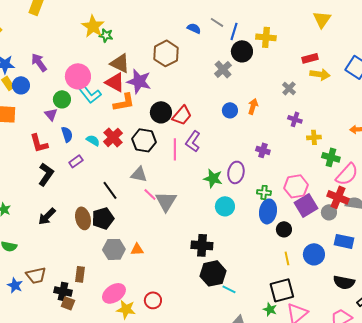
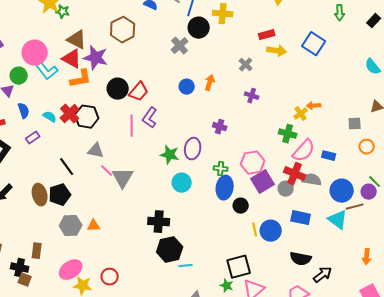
yellow cross: (314, 137) -> (301, 114), moved, turned -32
black hexagon: (144, 140) -> (87, 117), moved
yellow line: (287, 258) -> (255, 230), moved
cyan line: (229, 289) -> (186, 266), turned -32

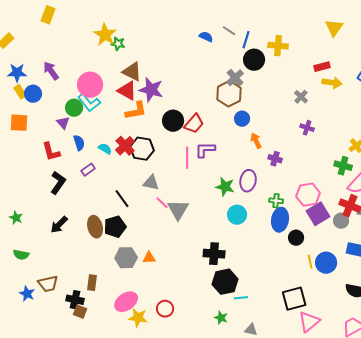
brown hexagon: (123, 30) -> (229, 94), moved
cyan L-shape: (47, 71) -> (89, 103), moved
orange arrow: (210, 83) -> (256, 141), moved, turned -42
purple L-shape: (150, 118) -> (205, 150), turned 55
green star: (227, 286) -> (221, 318), moved

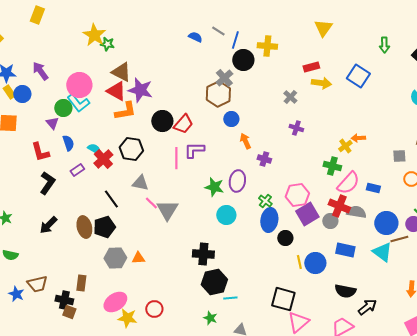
red cross: (125, 146) -> (103, 159), moved
green cross: (276, 201) -> (265, 201), turned 32
black square: (294, 299) -> (283, 299), turned 30

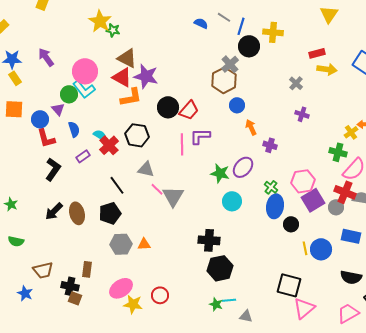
blue circle: (22, 94) -> (40, 119), moved
purple ellipse: (237, 181) -> (243, 167), turned 30
brown ellipse: (84, 227) -> (77, 213), moved
blue star: (16, 294) -> (25, 293), moved
cyan line: (230, 298) -> (229, 300), moved

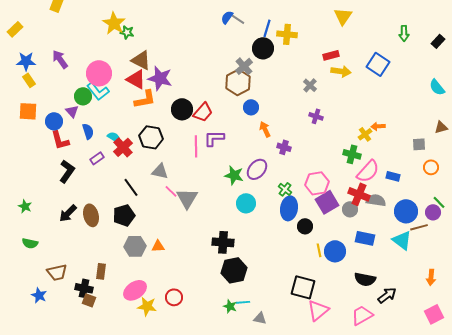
blue semicircle: (201, 23) -> (227, 17), moved, turned -80
blue line: (241, 26) -> (267, 28), moved

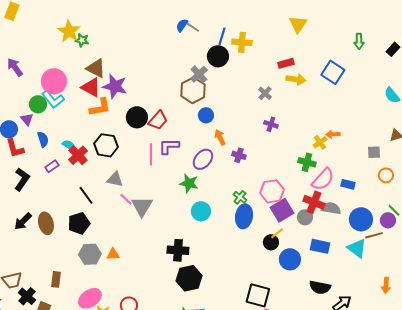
purple ellipse: (257, 169) -> (203, 159), moved
black circle: (305, 226) -> (271, 242), moved
yellow line: (319, 250) -> (277, 233), moved, turned 64
black cross: (84, 288) -> (27, 296), moved, turned 30

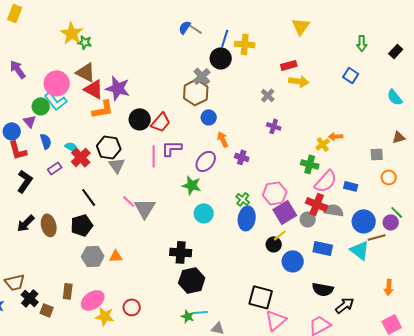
brown triangle: (96, 68) -> (86, 72), moved
blue square: (333, 72) -> (351, 75), moved, size x0.7
gray triangle: (115, 179) -> (117, 165), moved, turned 42
brown rectangle: (56, 279) -> (68, 291), moved

